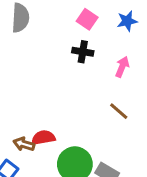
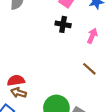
red semicircle: (43, 138) -> (16, 80), moved

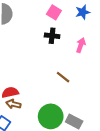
brown line: (89, 69) -> (63, 77), moved

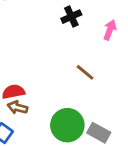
black cross: (52, 36) -> (71, 17), turned -32

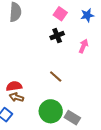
brown line: (85, 72) -> (56, 77), moved

